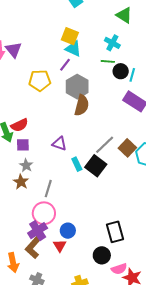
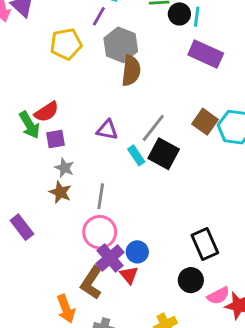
gray line: (105, 145) -> (153, 128), moved
purple cross: (38, 231) -> (110, 258), moved

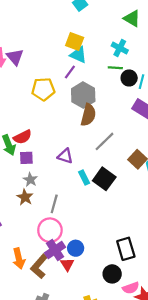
gray line: (153, 128) -> (104, 141), moved
orange arrow: (66, 309) -> (19, 259), moved

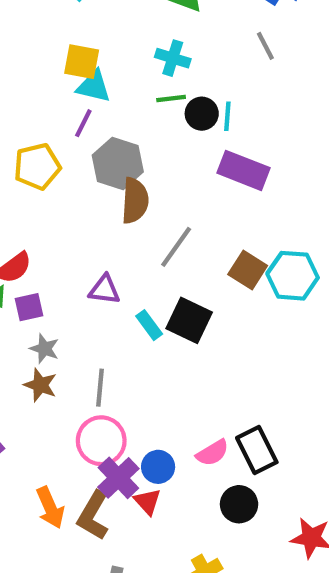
pink semicircle: (131, 288) -> (212, 453), moved

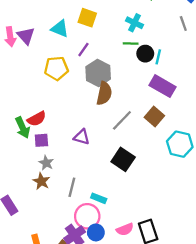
cyan triangle: (94, 86) -> (60, 29), moved
brown square: (248, 270) -> (154, 116), moved
cyan rectangle: (149, 325) -> (99, 198), moved, turned -40
pink circle: (101, 441) -> (87, 216), moved

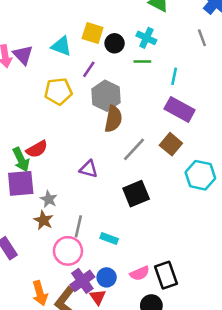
black circle: (145, 54) -> (115, 43), moved
purple square: (41, 140) -> (21, 183), moved, size x1.6
black square: (123, 159) -> (136, 194), turned 35
pink circle: (87, 216) -> (68, 251), moved

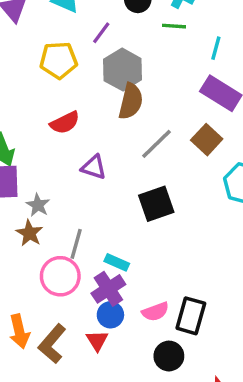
red semicircle: (37, 149) -> (65, 123), moved
black rectangle: (166, 275) -> (191, 316), turned 32
purple cross: (82, 281) -> (108, 289), moved

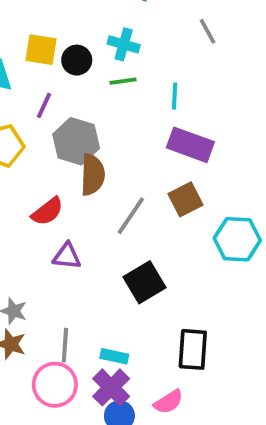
red semicircle: (65, 123) -> (47, 211), moved
brown square: (207, 140) -> (186, 199), turned 32
black rectangle: (191, 316) -> (193, 349), moved

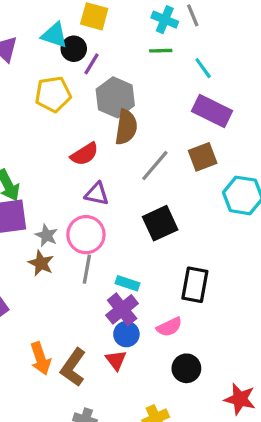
gray line: (208, 31) -> (193, 15), moved
black circle: (77, 60) -> (74, 49), moved
cyan line: (175, 96) -> (203, 68), turned -45
pink circle: (55, 385) -> (86, 235), moved

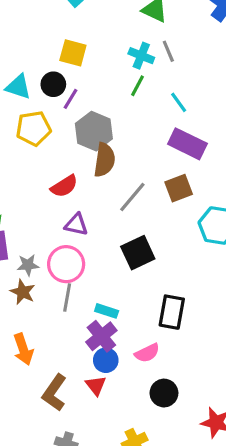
cyan triangle: (54, 35) -> (18, 87), moved
green line: (161, 51) -> (138, 86), turned -60
gray star: (47, 235) -> (28, 265), turned -30
orange arrow: (40, 358) -> (23, 349), moved

